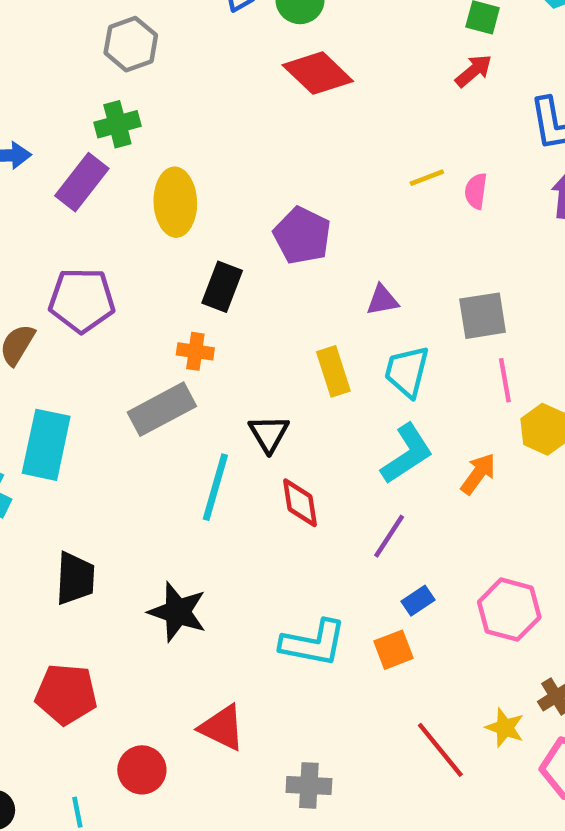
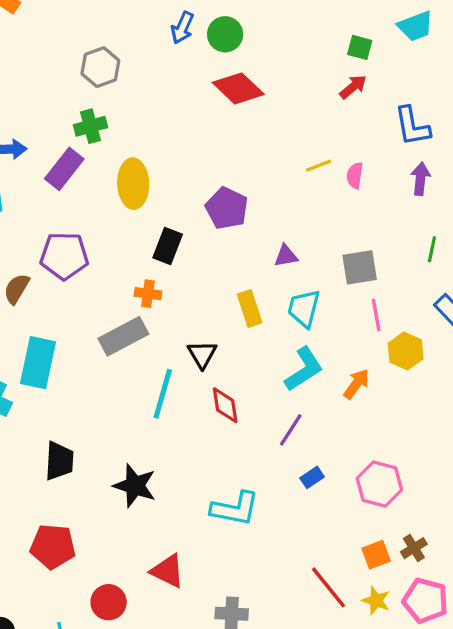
orange square: (394, 650) -> (376, 555), moved
yellow star: (505, 728) -> (376, 601), moved

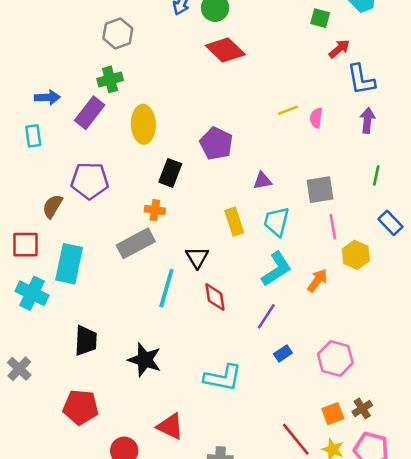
red arrow: (353, 87) -> (339, 49), moved

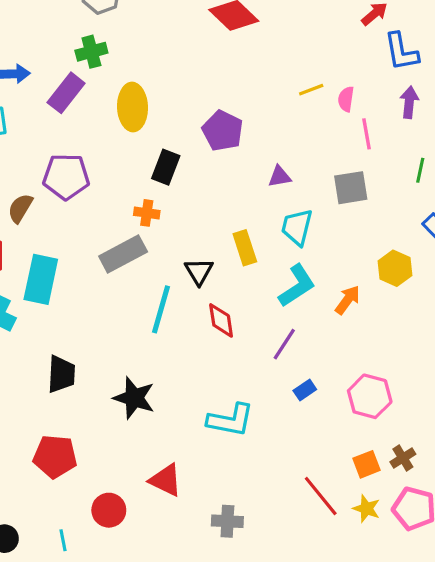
yellow rectangle: (234, 222) -> (245, 248), moved
pink line: (333, 227) -> (367, 134), moved

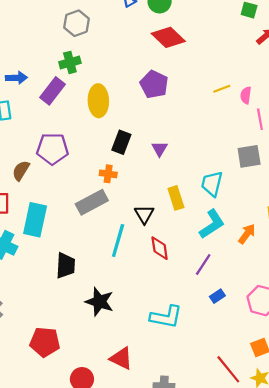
purple pentagon: (223, 131) -> (154, 84), moved
purple triangle: (280, 177) -> (160, 149), moved, turned -49
black trapezoid: (61, 374) -> (66, 266), moved

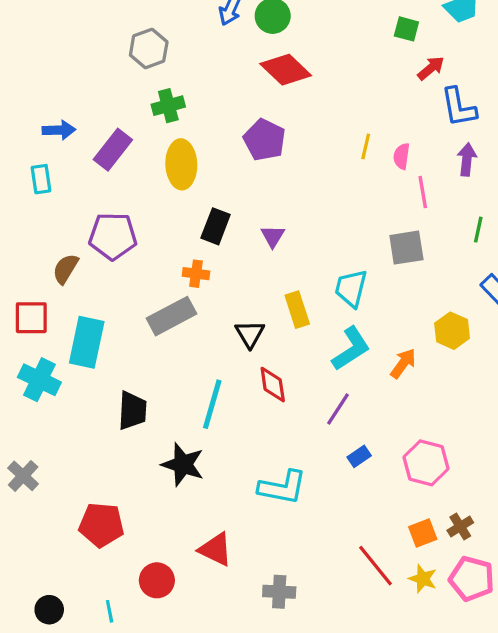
green cross: (70, 62) -> (168, 106), moved
yellow line: (222, 89) -> (366, 146), turned -56
cyan line: (118, 240) -> (212, 404), moved

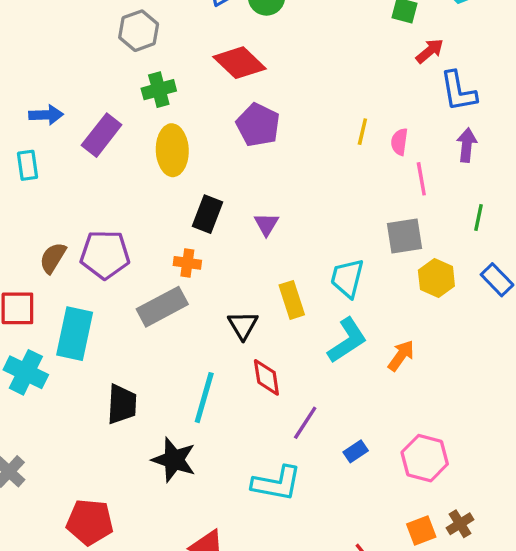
red diamond: (286, 70) -> (240, 63), moved
purple pentagon: (113, 236) -> (105, 255), moved
yellow hexagon: (452, 331) -> (436, 278), moved
purple line: (338, 409) -> (305, 423), moved

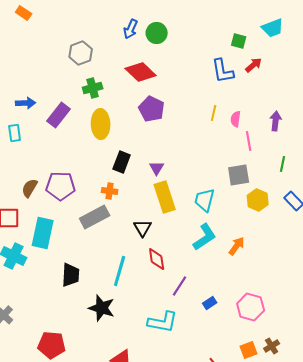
blue L-shape: (458, 91) -> (223, 71), moved
yellow rectangle: (292, 300) -> (165, 197), moved, size x1.4

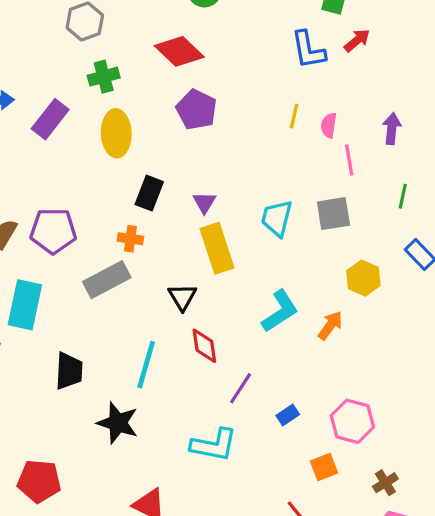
cyan trapezoid: (205, 200) -> (277, 218), moved
yellow hexagon: (258, 200) -> (363, 278), moved
orange square: (249, 350) -> (324, 467), moved

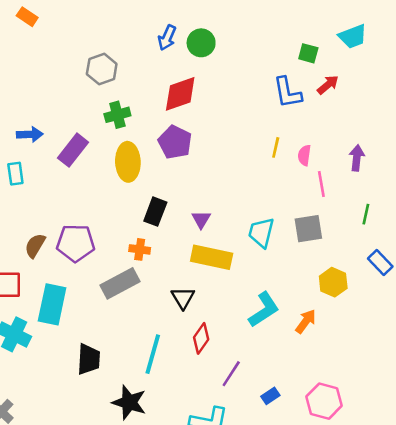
red diamond: (179, 51) -> (180, 94), turned -63
purple pentagon: (197, 110) -> (175, 142), moved
yellow rectangle: (217, 248) -> (212, 257), turned -60
red diamond: (204, 346) -> (201, 338), turned 44

